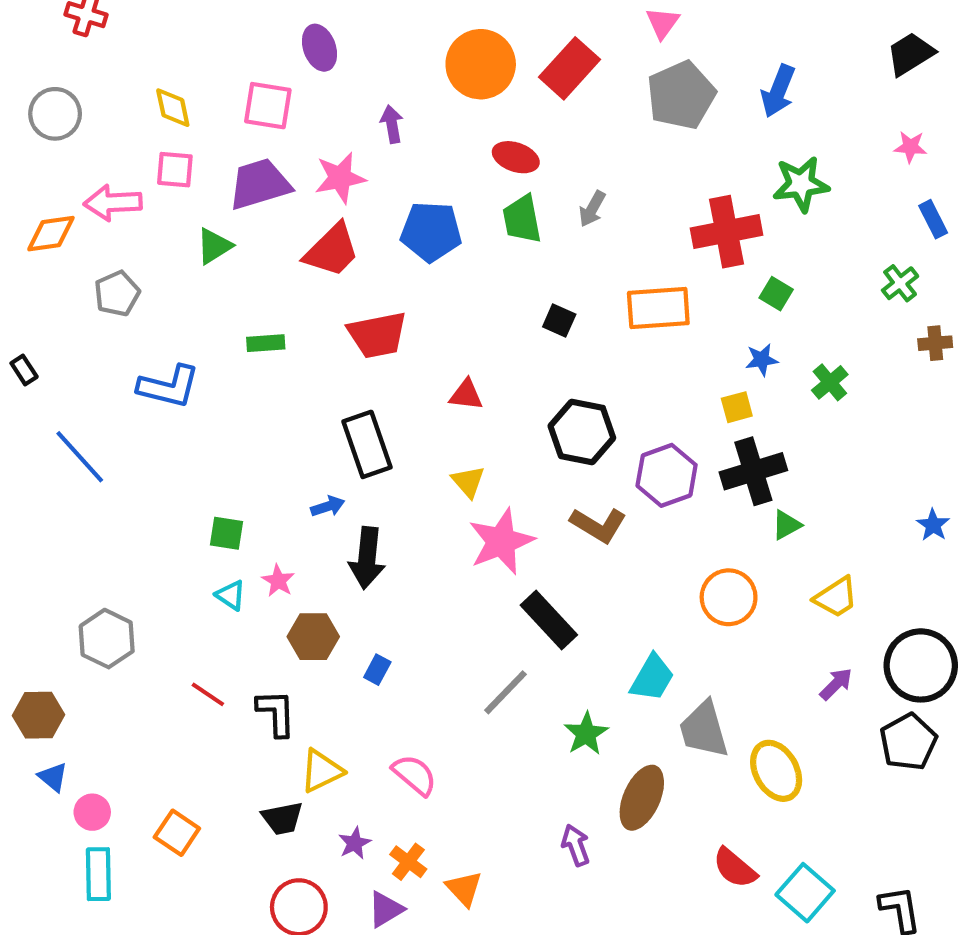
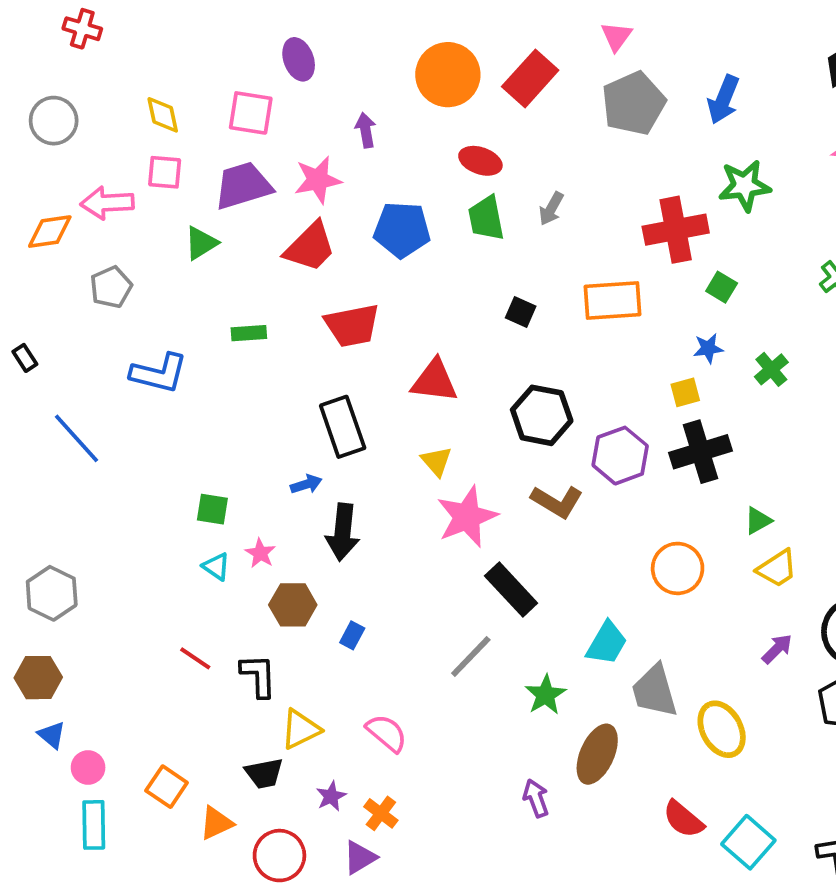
red triangle: (466, 395) -> (434, 381), size x1.5
green triangle: (786, 525) -> (758, 521), moved
gray hexagon: (107, 639) -> (52, 593), moved
orange triangle: (464, 889) -> (216, 823), moved, turned 48

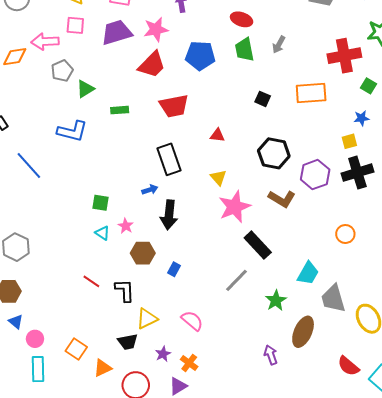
green triangle: (201, 243) -> (85, 89), moved
gray pentagon: (111, 287) -> (62, 71), moved
red triangle: (434, 381) -> (217, 135), size x0.6
orange circle: (678, 568) -> (345, 234), size x0.7

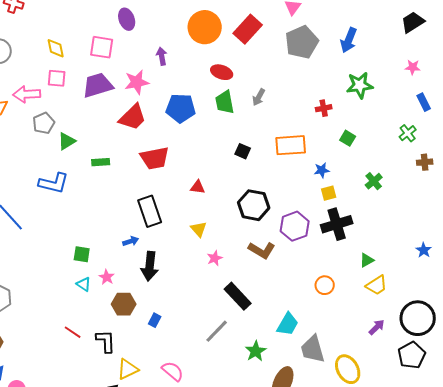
red cross: (344, 56) -> (324, 108), size x0.5
blue star: (361, 118) -> (322, 170), moved
pink star: (234, 207) -> (215, 258), size x0.5

